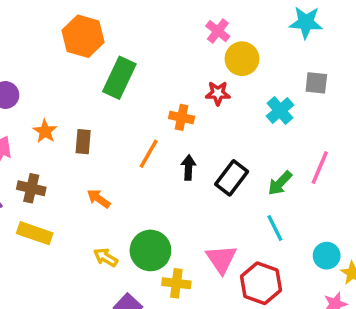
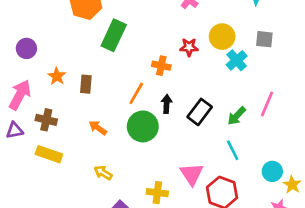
yellow circle: (242, 59) -> (222, 37), moved
green circle: (150, 250) -> (143, 126), moved

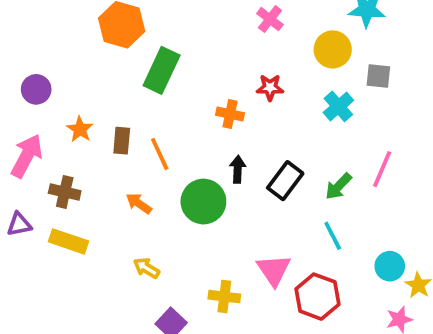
yellow circle: (222, 37) -> (333, 49), moved
orange line: (136, 93) -> (160, 154), moved, turned -55
purple triangle: (15, 130) -> (19, 224), moved

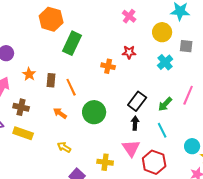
black arrow: (238, 169) -> (135, 123), moved

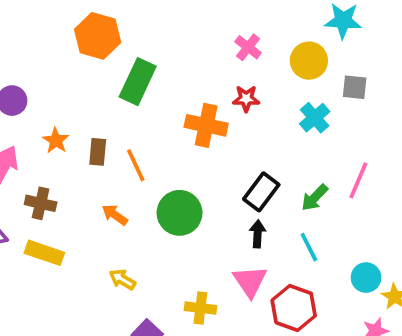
pink cross: (129, 16) -> (248, 47), moved
orange cross: (108, 66) -> (206, 125), size x1.5

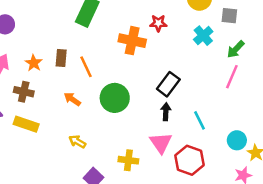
orange star: (56, 141) -> (34, 63), moved
green arrow: (315, 198) -> (236, 49), moved

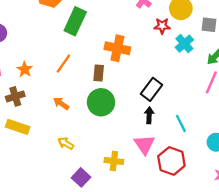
red star: (158, 23) -> (162, 26), moved
brown rectangle: (61, 58) -> (99, 73), moved
orange line: (86, 67) -> (63, 64), moved, turned 60
brown cross: (24, 92) -> (15, 96), turned -30

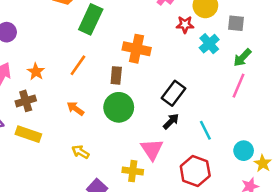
black arrow: (149, 115) -> (171, 121), turned 42
pink triangle: (144, 145) -> (152, 149), moved

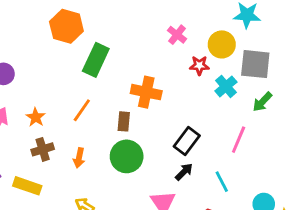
gray square: (236, 23) -> (255, 64), size x1.6
pink line: (238, 86) -> (239, 140), moved
brown cross: (26, 101) -> (43, 149), moved
orange arrow: (75, 109) -> (79, 158), turned -114

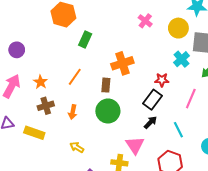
green rectangle: (96, 60) -> (85, 39), size x0.7
red star: (199, 65) -> (162, 80), moved
orange cross: (146, 92) -> (122, 63), turned -30

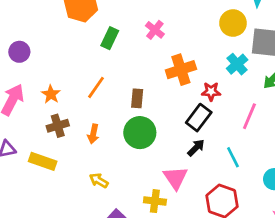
pink cross: (145, 21) -> (155, 30), moved
orange cross: (122, 63) -> (181, 70), moved

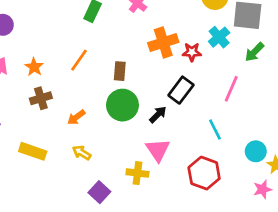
red star: (211, 92) -> (192, 52), moved
orange arrow: (93, 134) -> (76, 117), moved, turned 42
black arrow: (196, 148) -> (158, 115), moved
yellow rectangle: (43, 161) -> (33, 151), moved

